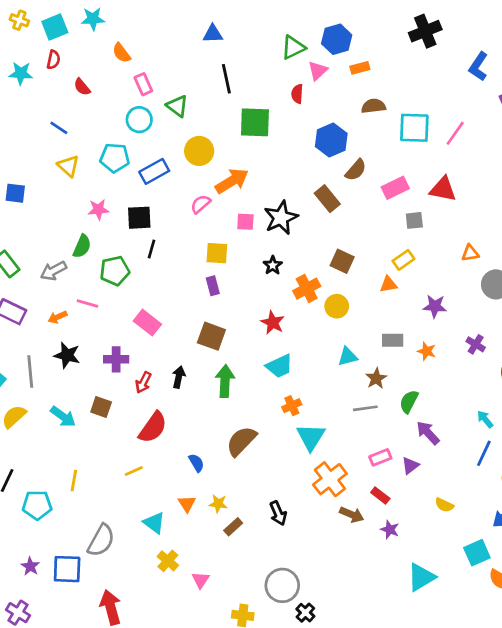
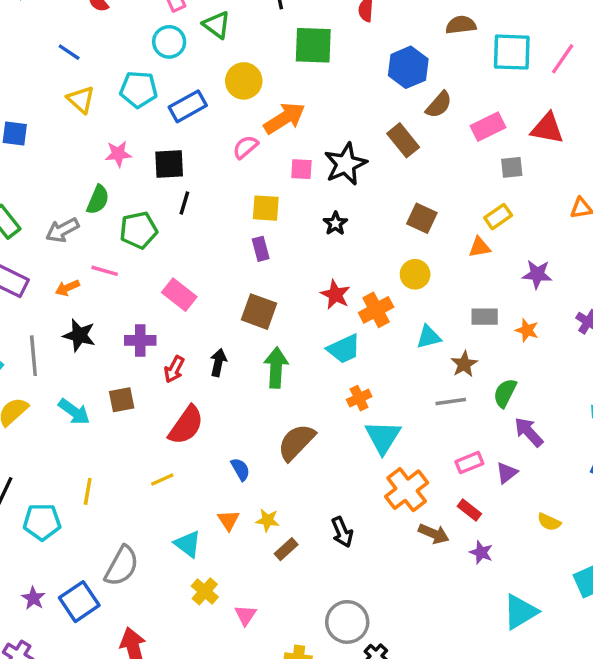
orange cross: (307, 289) -> (376, 310), moved
brown square: (101, 407) -> (122, 400), turned -30
blue square: (67, 569) -> (79, 602), turned -36

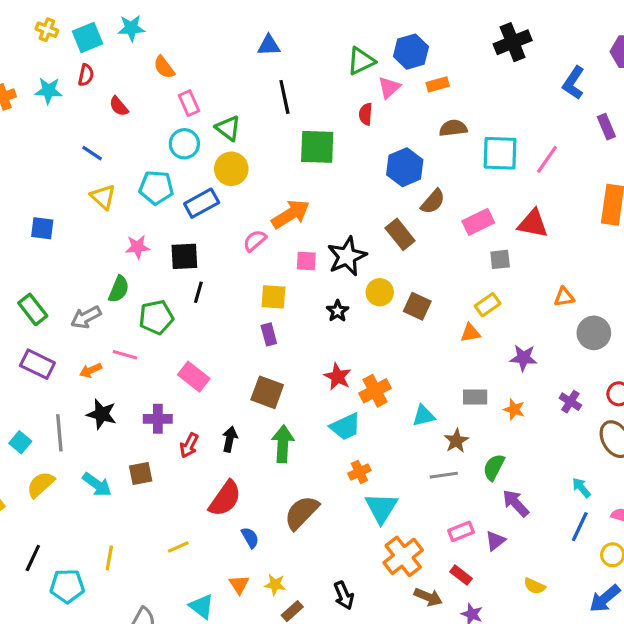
yellow circle: (244, 81) -> (231, 169), moved
yellow circle: (415, 274) -> (380, 292), moved
red semicircle: (186, 425) -> (225, 499), moved

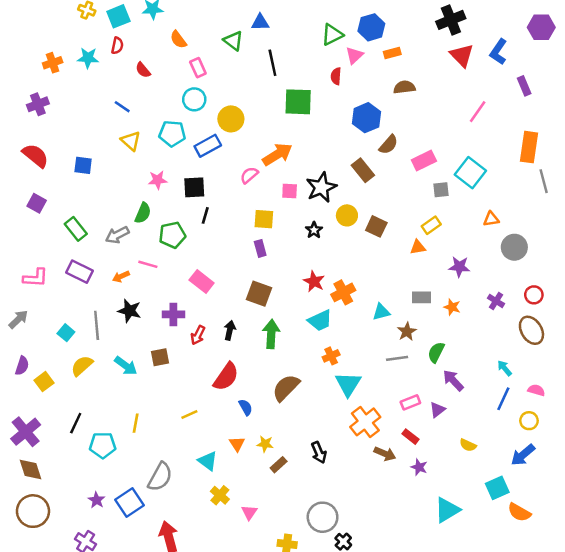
green triangle: (228, 128) -> (233, 41), moved
cyan square: (500, 153) -> (470, 173), moved, turned 36
red triangle: (533, 223) -> (462, 55), moved, turned 35

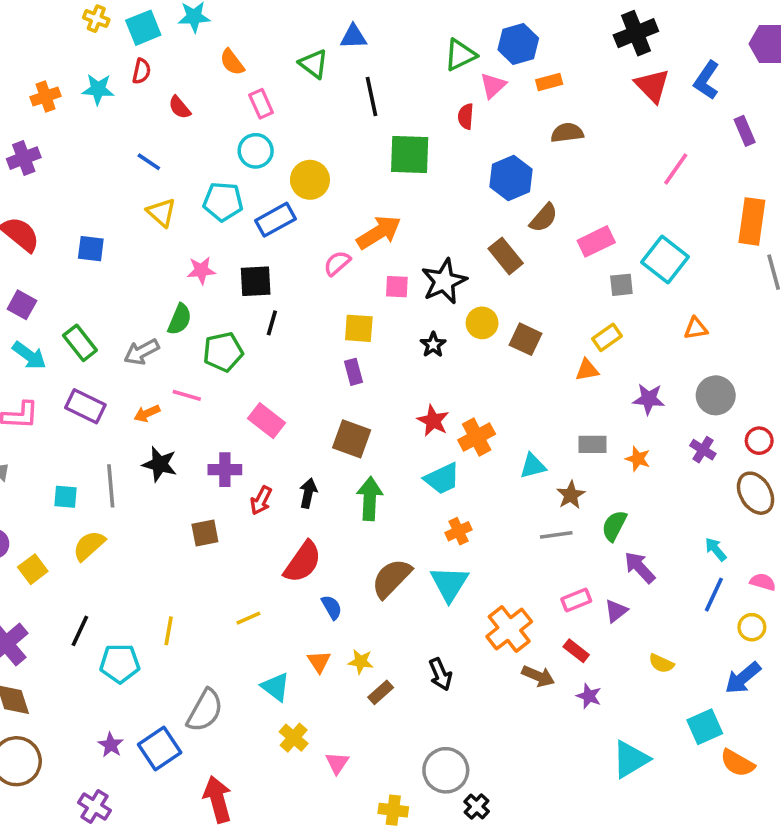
gray circle: (514, 247) -> (716, 395), moved
cyan square: (66, 333) -> (65, 497), turned -35
cyan arrow: (126, 366) -> (29, 356), moved
cyan triangle: (348, 384) -> (449, 584), moved

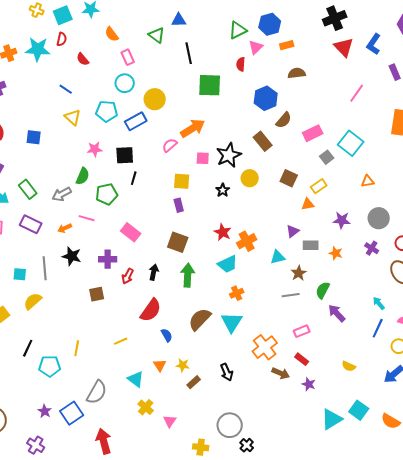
cyan star: (98, 89) -> (38, 49), size x1.4
gray square: (621, 285) -> (327, 157), turned -32
brown square: (525, 339) -> (289, 178), moved
purple triangle: (616, 611) -> (293, 231), moved
cyan square: (705, 727) -> (359, 410), moved, turned -30

